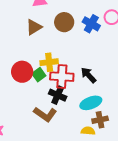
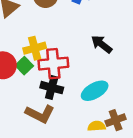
black arrow: (89, 75) -> (102, 44), moved
brown cross: (100, 120) -> (116, 120), moved

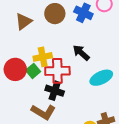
black arrow: (102, 44) -> (81, 53), moved
cyan ellipse: (95, 91) -> (101, 78), moved

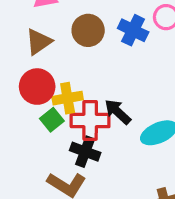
black arrow: (81, 53) -> (118, 112), moved
red circle: (15, 69) -> (37, 87), moved

